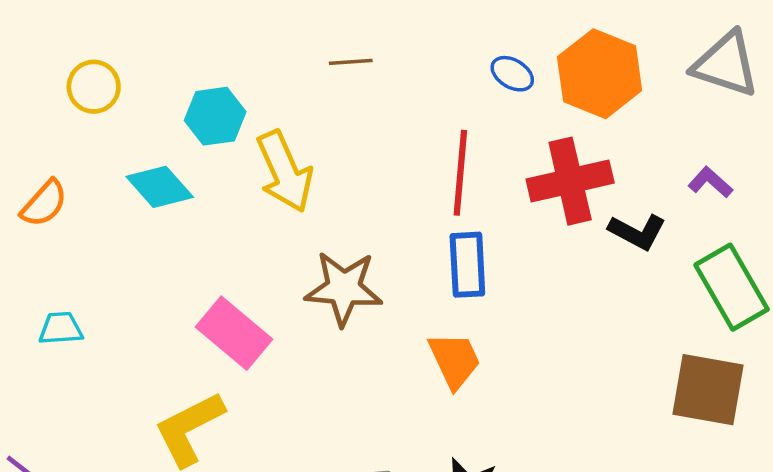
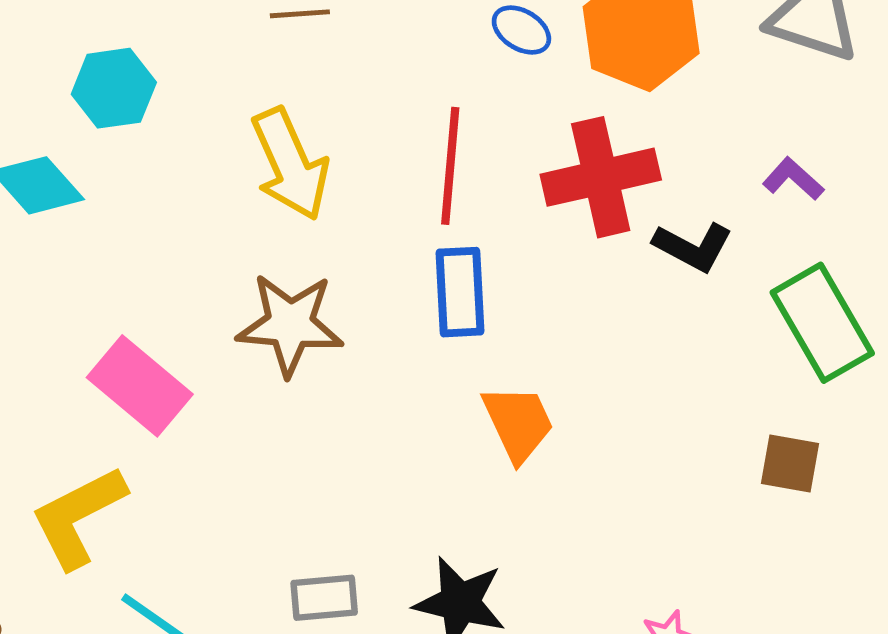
yellow arrow: (285, 172) -> (290, 164), moved
orange trapezoid: (454, 360) -> (518, 423), moved
brown square: (708, 390) -> (790, 464), size x0.6

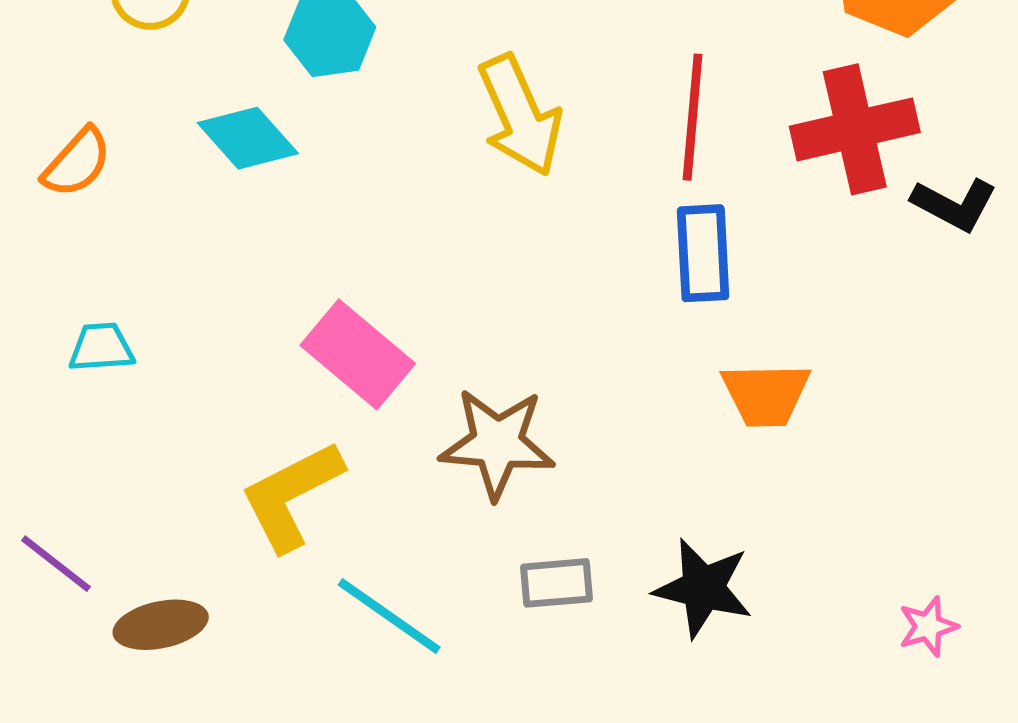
brown star: (290, 324) -> (497, 443), moved
orange trapezoid: (518, 423) -> (766, 395), turned 114

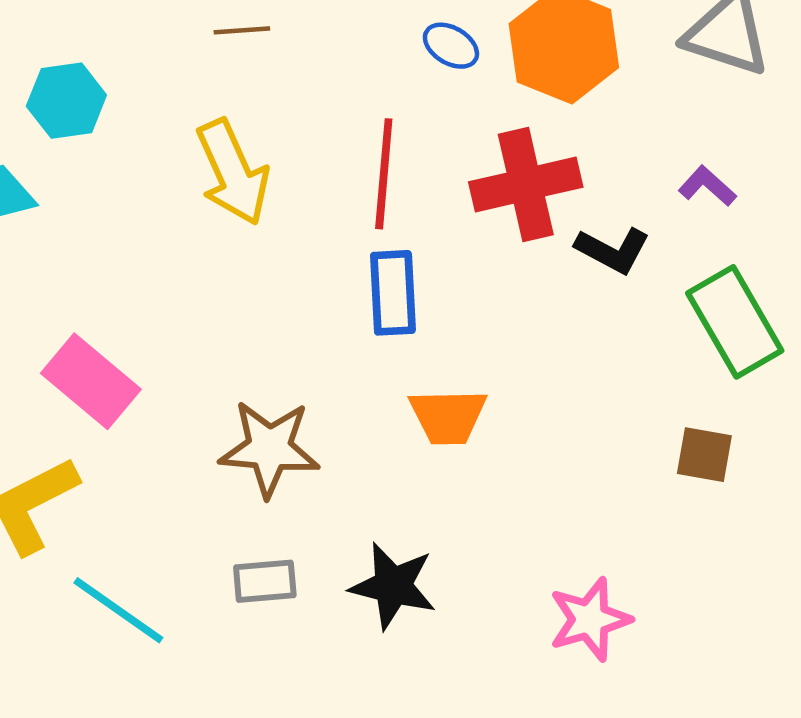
brown star: (497, 443) -> (269, 448), moved
pink star: (928, 626) -> (590, 619), size x1.6

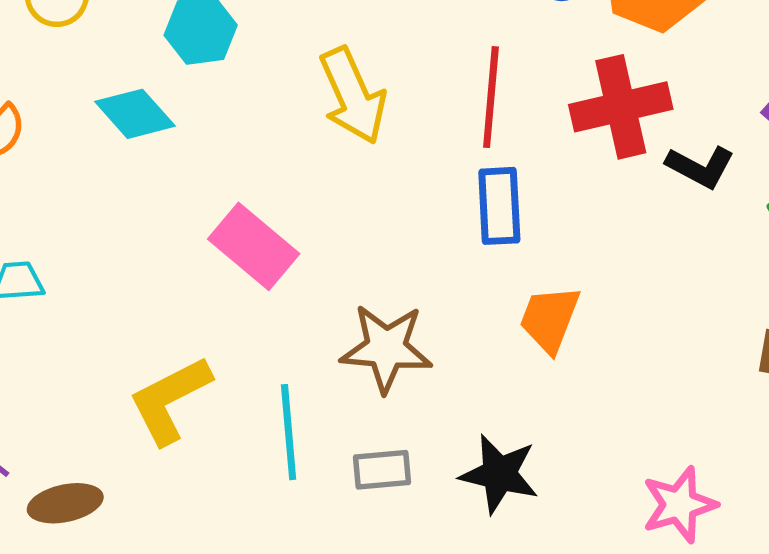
pink rectangle: (91, 381) -> (254, 246), moved
orange trapezoid: (448, 416) -> (550, 319), turned 112
cyan line: (118, 610) -> (289, 432), moved, turned 50

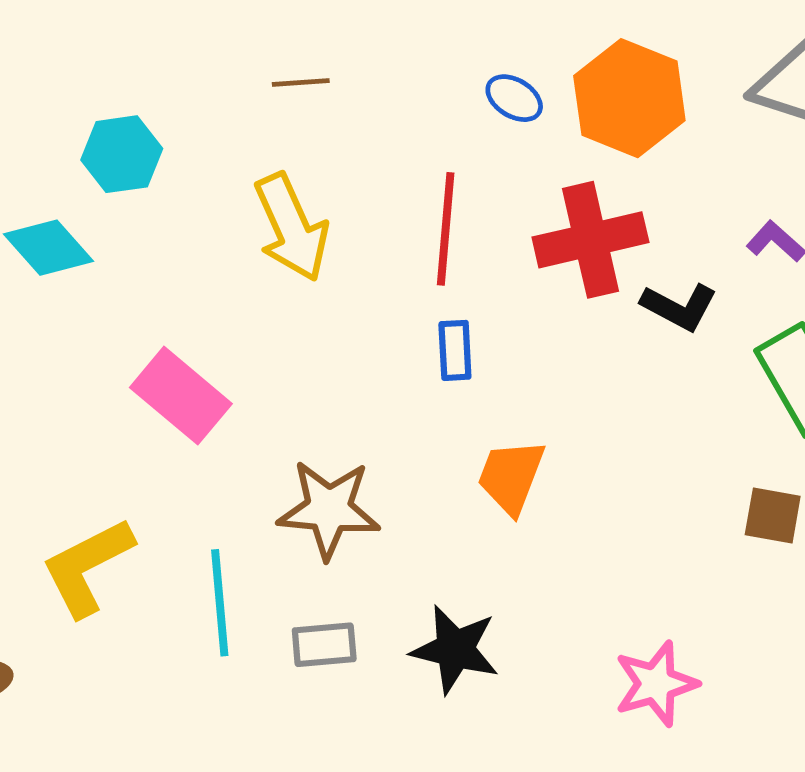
blue rectangle: (499, 206) -> (455, 350), size x0.7

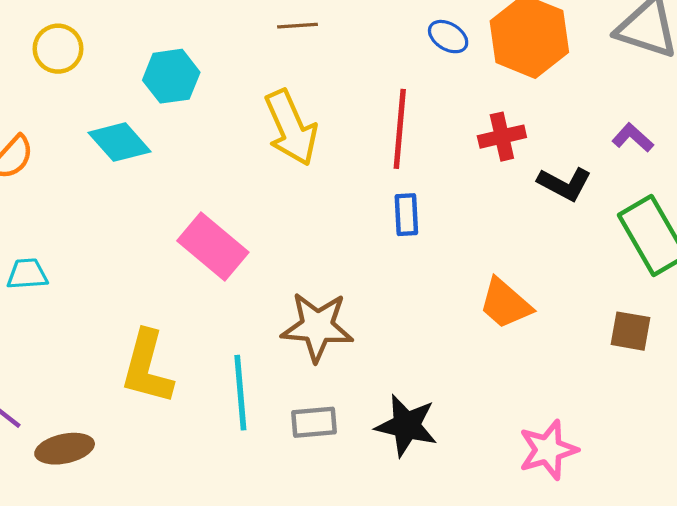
red cross: (590, 240) -> (502, 137), size x0.6
orange trapezoid: (511, 477) -> (505, 304), moved, turned -70
yellow L-shape: (87, 567) -> (147, 367), turned -48

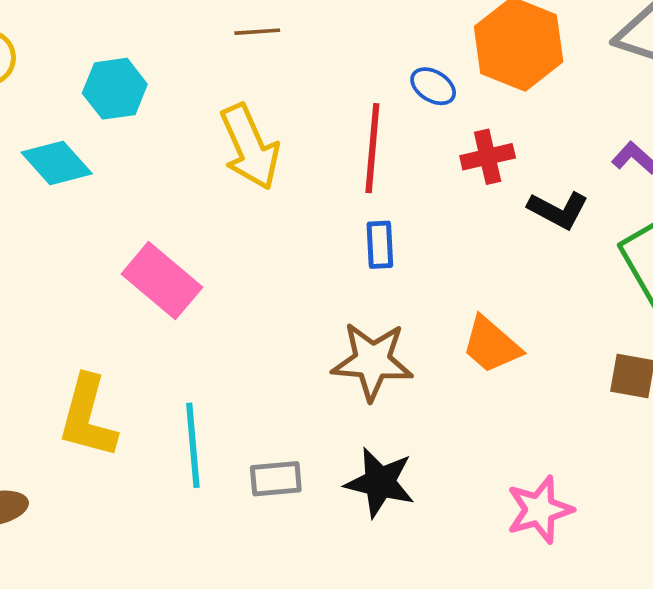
blue ellipse: (448, 37) -> (433, 86), moved
brown star: (317, 327) -> (372, 361), moved

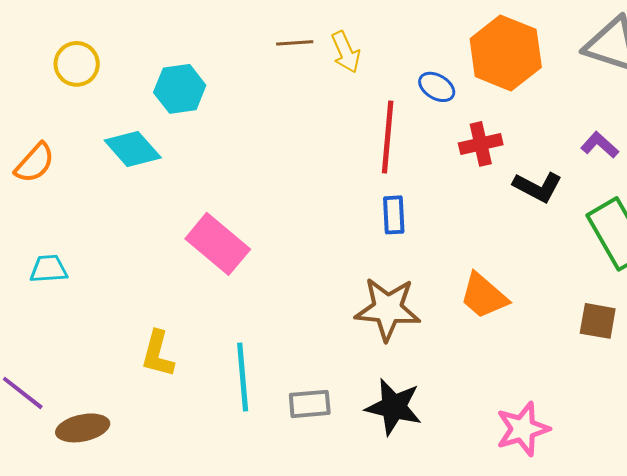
yellow arrow: (250, 147) -> (346, 52), moved, size x0.6
yellow L-shape: (88, 417) -> (158, 354), size x0.7

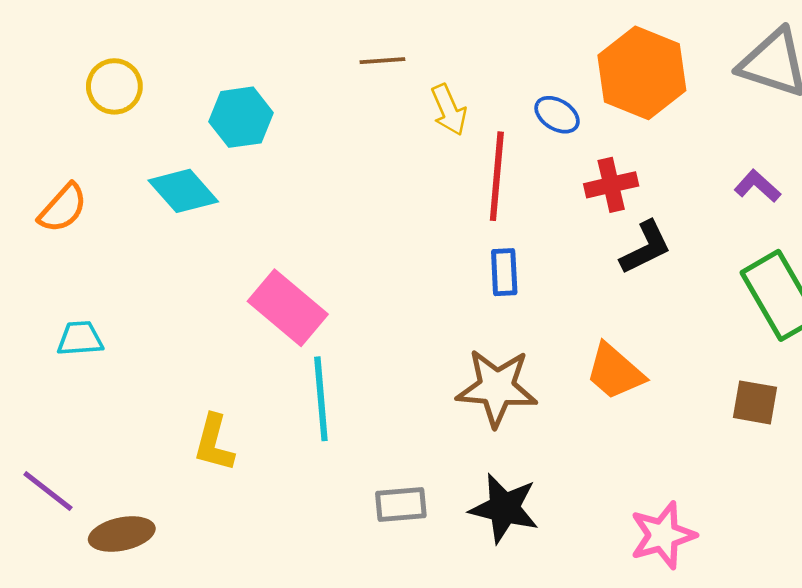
yellow arrow: (346, 52) -> (449, 110), moved
black L-shape: (538, 187) -> (646, 248), moved, turned -54
cyan line: (243, 377) -> (321, 399), moved

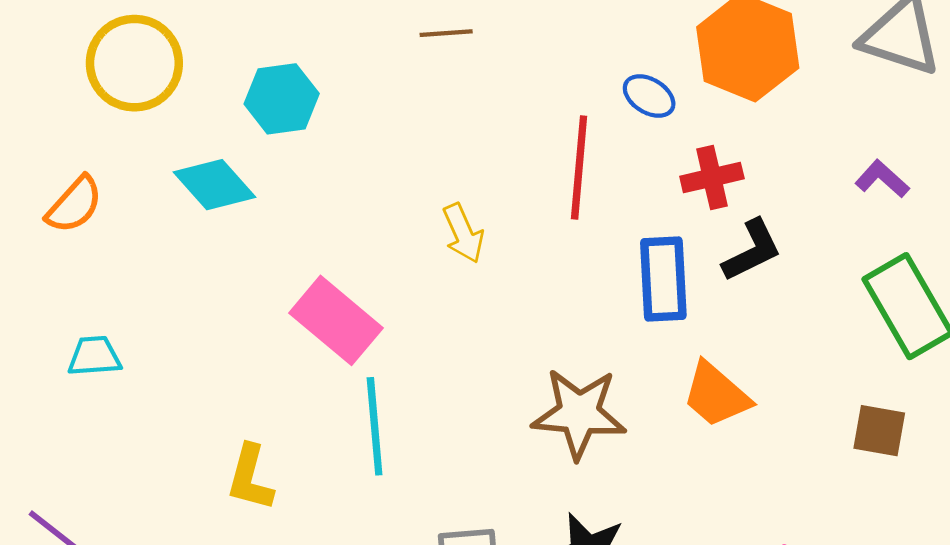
yellow circle: (114, 86) -> (134, 63), size x1.5
yellow arrow: (449, 110) -> (463, 233), moved
blue rectangle: (504, 272) -> (663, 279), moved, size x1.5

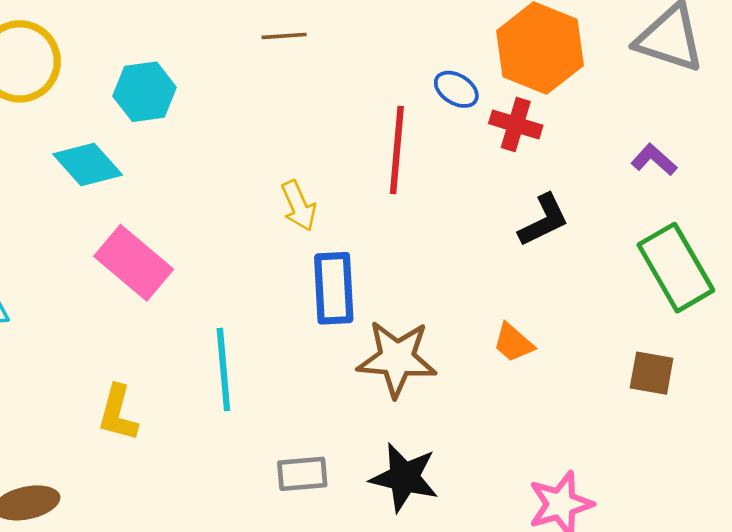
red cross: (712, 177) -> (516, 124), moved, turned 30
blue rectangle: (663, 279) -> (334, 288), moved
pink rectangle: (336, 320) -> (134, 263), moved
orange trapezoid: (716, 395) -> (513, 343), size x0.7

